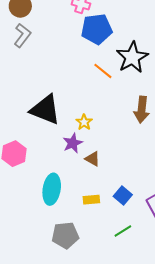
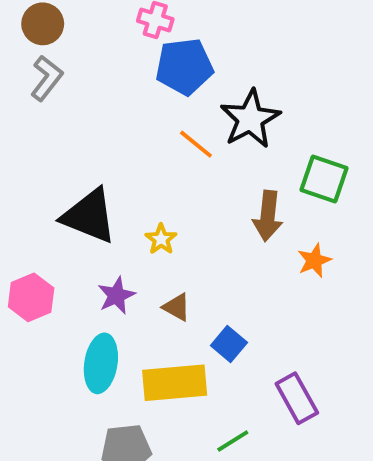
purple star: (73, 143) -> (116, 295), moved
blue square: (123, 195) -> (229, 344), moved
yellow rectangle: (91, 200) -> (175, 383), size x2.0

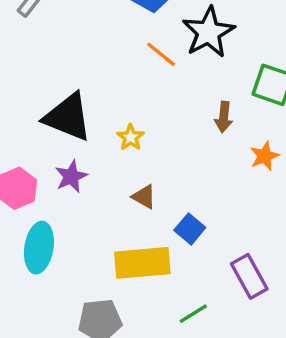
brown arrow: (268, 216) -> (224, 117), size x0.7
purple star: (116, 295) -> (71, 176), moved
cyan ellipse: (101, 363) -> (39, 248), moved

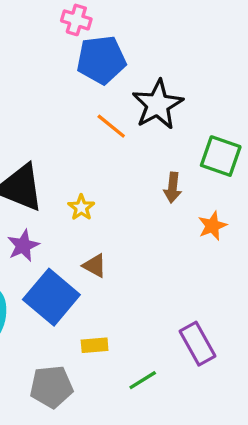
blue square: (190, 229) -> (51, 297), moved, size x1.8
yellow rectangle: (142, 263) -> (95, 345), moved, size x0.5

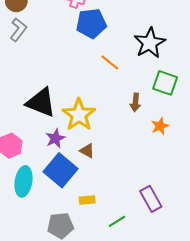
black star: (158, 105) -> (150, 43), moved
orange line: (111, 126) -> (110, 62), moved
yellow star: (81, 207) -> (79, 115), size x2.0
purple star: (23, 246) -> (55, 138), moved

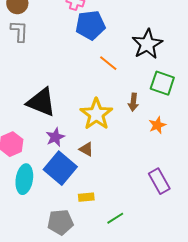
gray L-shape: (18, 30) -> (19, 31), turned -35
yellow star: (79, 115) -> (96, 114), moved
purple rectangle: (151, 199) -> (159, 181), moved

